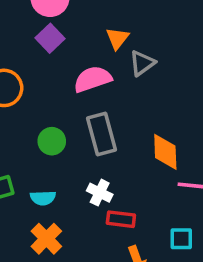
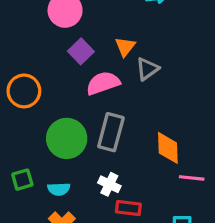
purple square: (50, 38) -> (81, 51), moved
gray rectangle: (101, 134) -> (111, 132), turned 30
green circle: (52, 141) -> (67, 138), size x1.6

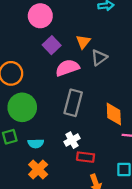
green circle: (67, 138) -> (22, 107), moved
white cross: (109, 184) -> (72, 140), turned 35

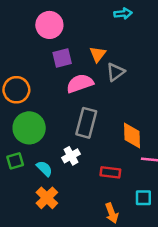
purple square: (52, 45) -> (62, 58), turned 30
white cross: (72, 140) -> (71, 156), moved
cyan semicircle: (36, 143) -> (44, 169), turned -133
red rectangle: (86, 157) -> (110, 172), moved

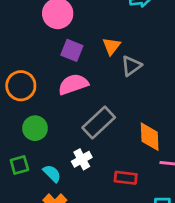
purple square: (62, 58) -> (72, 50), turned 36
pink semicircle: (80, 83) -> (73, 84), moved
gray rectangle: (86, 123) -> (99, 123), turned 32
green circle: (29, 128) -> (35, 128), size x0.7

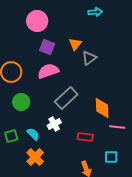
green square: (19, 165) -> (11, 136), moved

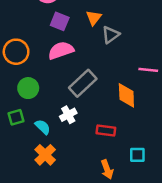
pink line: (117, 127) -> (148, 70), moved
green square: (11, 136) -> (16, 117), moved

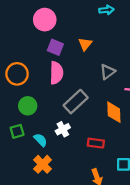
gray triangle: (111, 35) -> (108, 72), moved
pink semicircle: (61, 50) -> (56, 73), turned 110

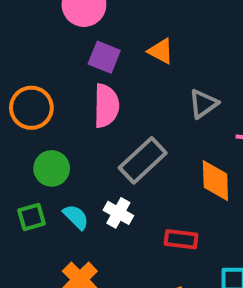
orange triangle: (85, 44) -> (161, 51), turned -40
white cross: (63, 129) -> (118, 213), turned -32
cyan semicircle: (40, 140) -> (76, 217), moved

